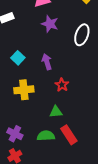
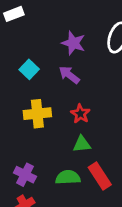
purple star: (50, 24) -> (73, 43), moved
purple arrow: (47, 62) -> (69, 75), turned -35
red star: (62, 85) -> (80, 114), moved

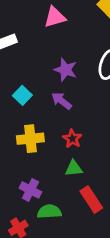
purple cross: (25, 175) -> (30, 190), moved
green semicircle: (68, 177) -> (49, 212), moved

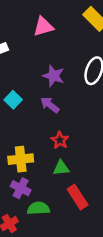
yellow cross: (30, 139) -> (21, 159), moved

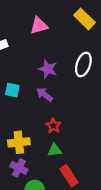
cyan square: (13, 100) -> (12, 90), turned -32

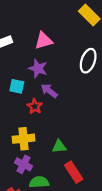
pink triangle: (39, 26) -> (44, 41), moved
purple star: (48, 69) -> (38, 68), moved
red star: (53, 126) -> (35, 106), moved

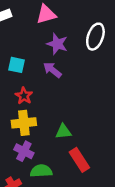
purple star: (38, 68) -> (57, 44), moved
red star: (35, 106) -> (24, 96), moved

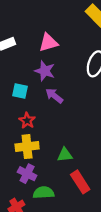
purple star: (57, 44) -> (45, 71), moved

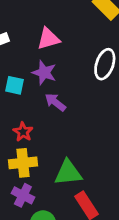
cyan square: (20, 91) -> (15, 85), moved
green triangle: (65, 155) -> (68, 173), size x1.5

